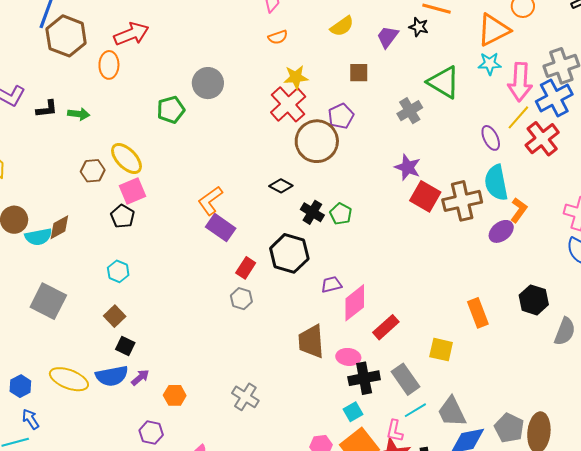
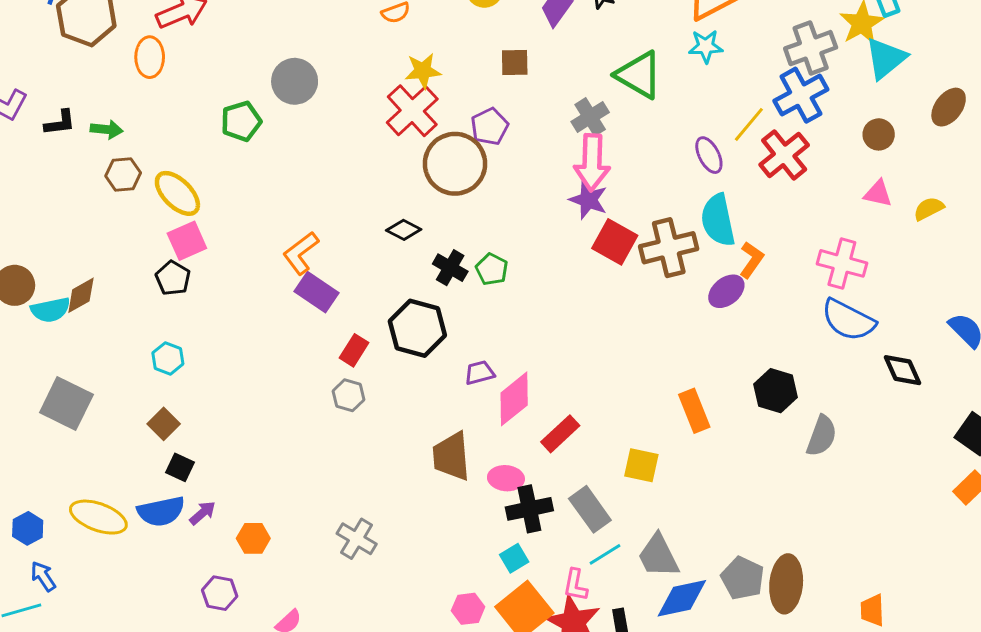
pink arrow: (520, 82) -> (592, 162), moved
brown hexagon: (93, 171) -> (123, 174), moved

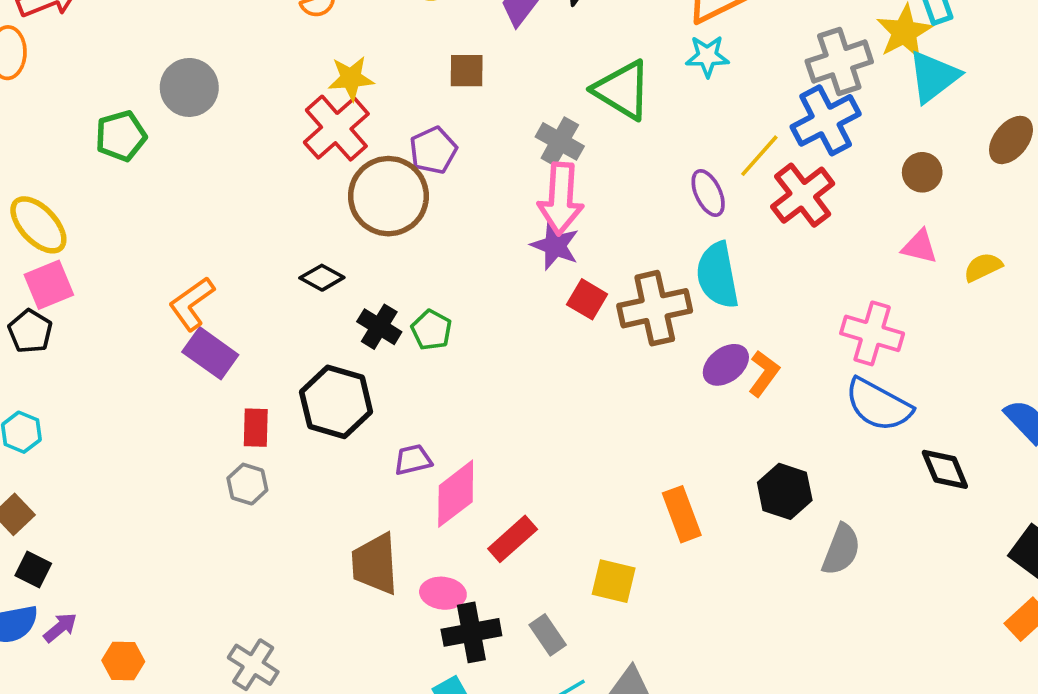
gray cross: (590, 117) -> (560, 141), turned -30
red square: (615, 242) -> (587, 299), size x0.7
orange L-shape: (751, 260) -> (764, 373), moved
red rectangle: (354, 350) -> (256, 428), turned -32
gray rectangle: (590, 509) -> (548, 635), size x0.7

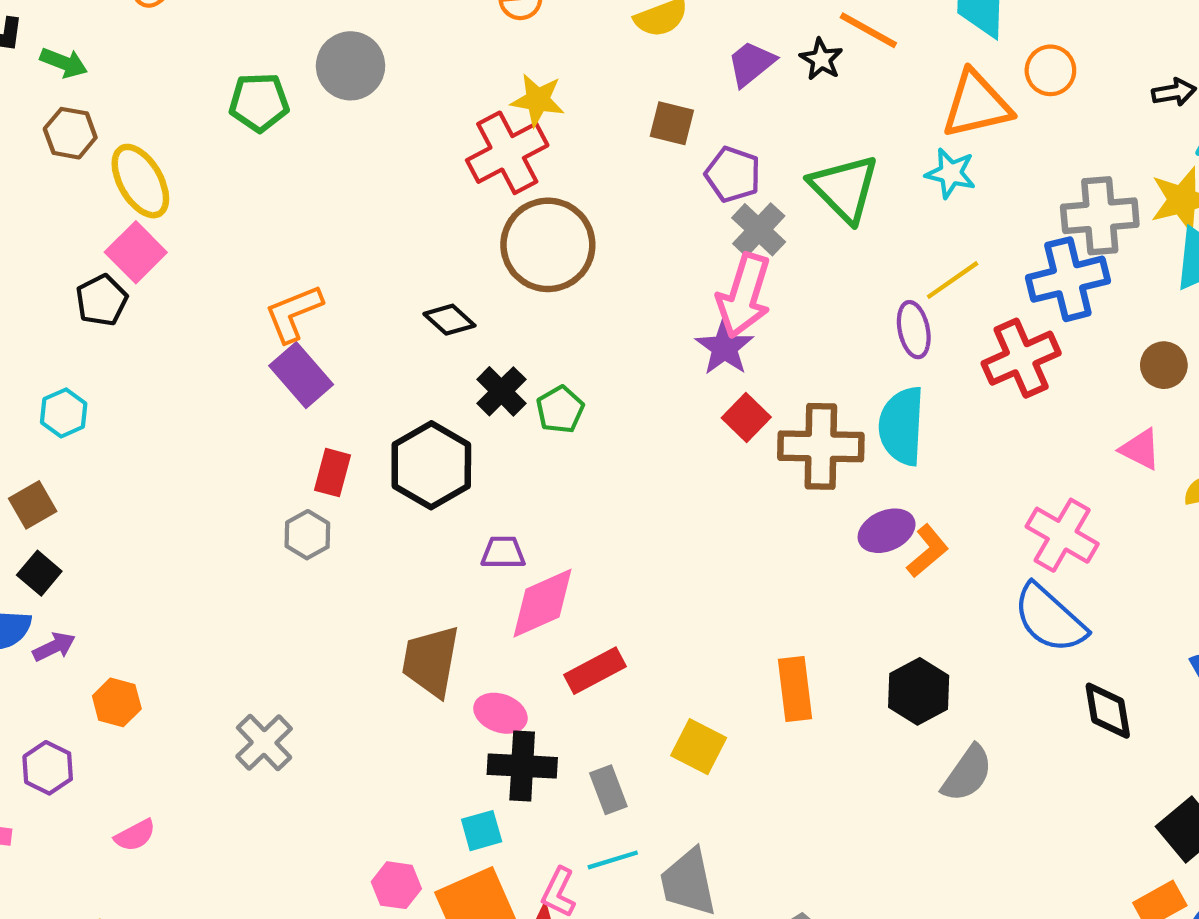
purple pentagon: (433, 150) -> (733, 174), moved, turned 30
yellow line: (759, 156) -> (953, 280), moved
pink square: (49, 285) -> (136, 252), turned -36

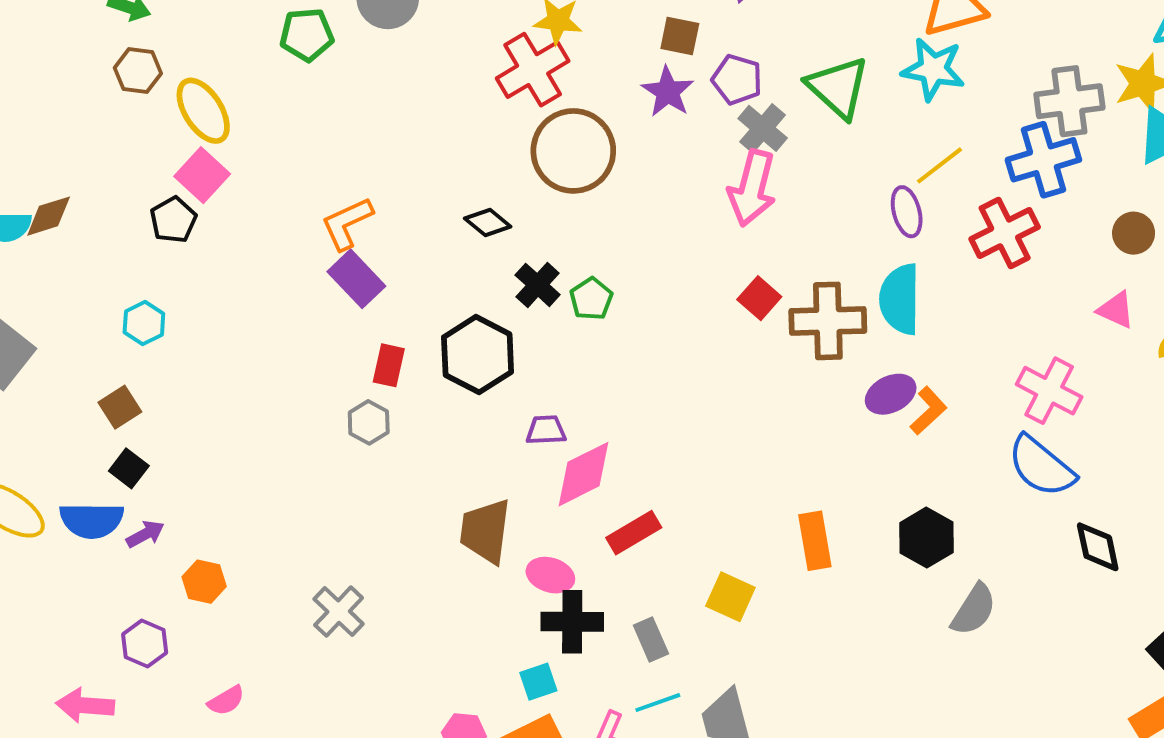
cyan star: (951, 173) -> (933, 69), size x1.4
purple star: (724, 347) -> (668, 92), moved

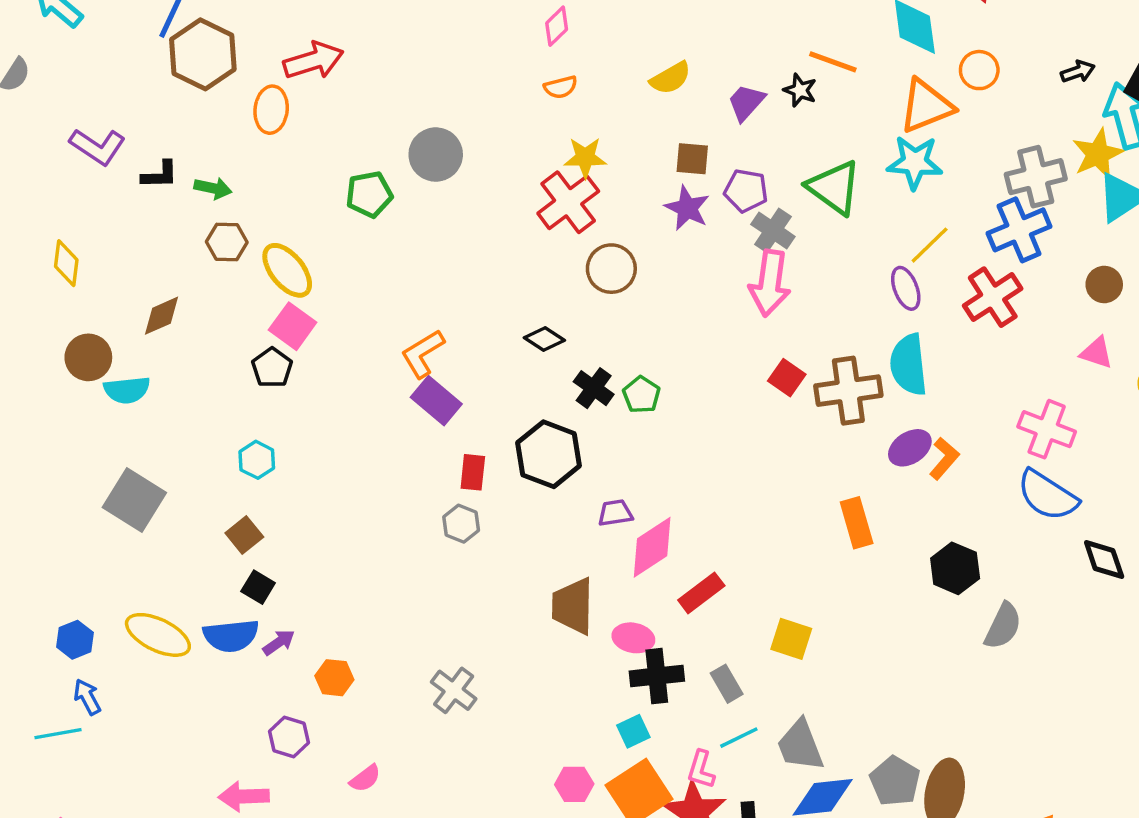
brown circle: (573, 151) -> (611, 269), size x0.7
brown diamond: (49, 216) -> (162, 316), moved
orange rectangle: (815, 541) -> (857, 523), moved

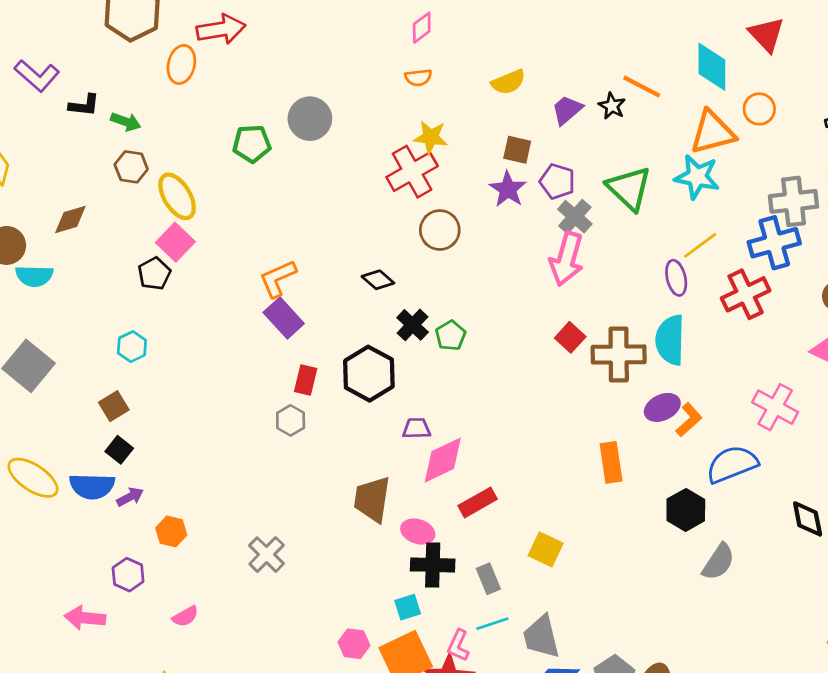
blue semicircle: (1047, 495) -> (732, 464), moved, turned 118

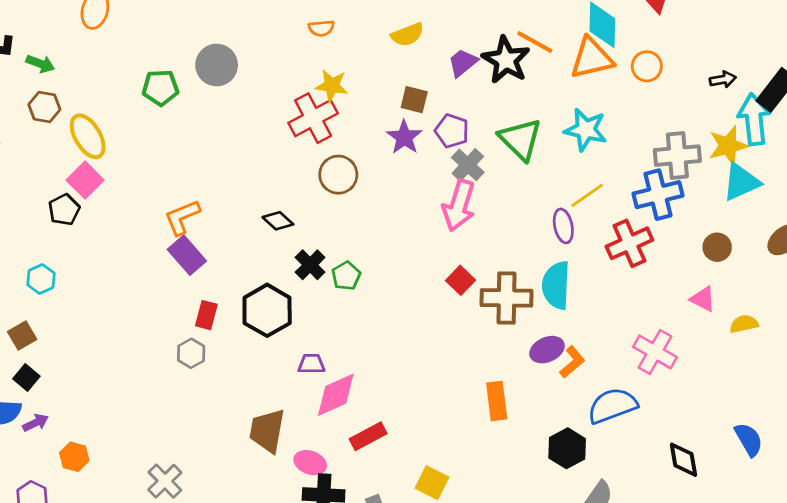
black star: (612, 106) -> (506, 60), size x1.8
orange triangle: (712, 132) -> (592, 58), moved

